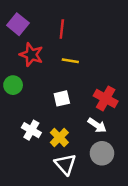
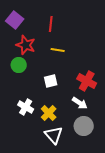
green circle: (13, 85) -> (19, 65), moved

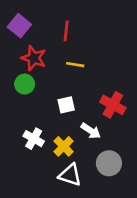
white arrow: (80, 103) -> (91, 131), moved
white triangle: (54, 135) -> (70, 175), turned -30

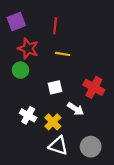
purple square: (19, 26) -> (16, 22), turned 30
gray circle: (109, 163) -> (91, 147), moved

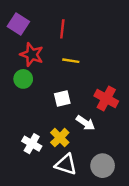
purple square: (16, 22) -> (18, 24), turned -36
white cross: (28, 115) -> (32, 144), moved

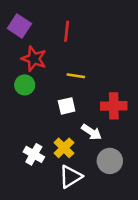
yellow line: (71, 61) -> (76, 76), moved
red cross: (106, 98) -> (114, 106), turned -30
white triangle: (66, 164) -> (71, 177), turned -50
gray circle: (103, 166) -> (110, 161), moved

